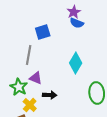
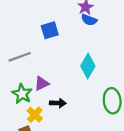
gray line: (29, 55) -> (20, 57), moved, turned 60
purple triangle: (36, 78) -> (42, 83), turned -48

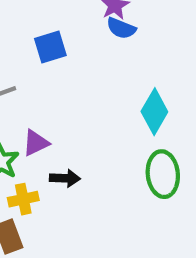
cyan diamond: (88, 66) -> (154, 112), moved
yellow cross: (35, 115) -> (23, 199), turned 35

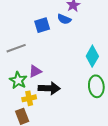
blue semicircle: (121, 28) -> (64, 19), moved
black arrow: (65, 178) -> (49, 88), size x1.5

